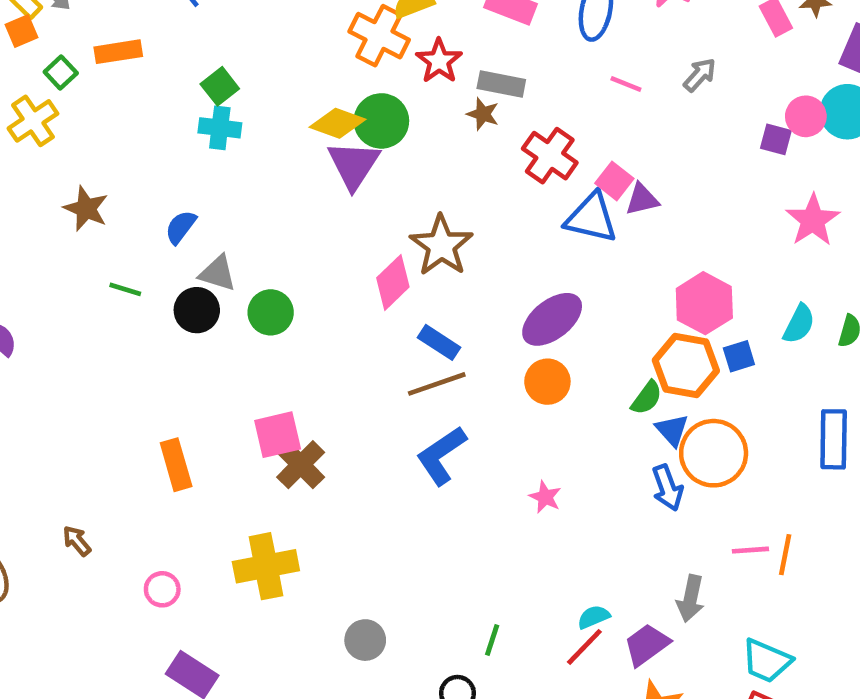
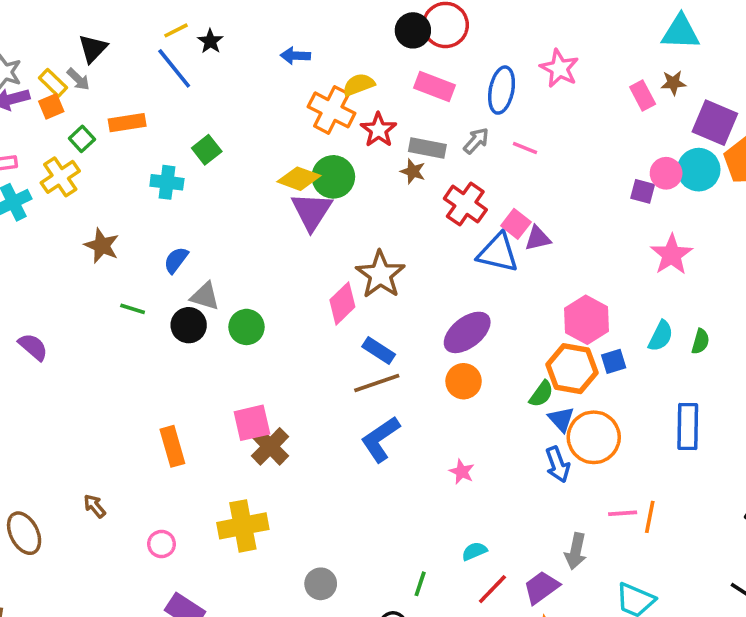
gray arrow: (700, 75) -> (476, 141), moved
cyan cross: (220, 128) -> (167, 182), moved
cyan semicircle: (594, 617) -> (474, 551), moved

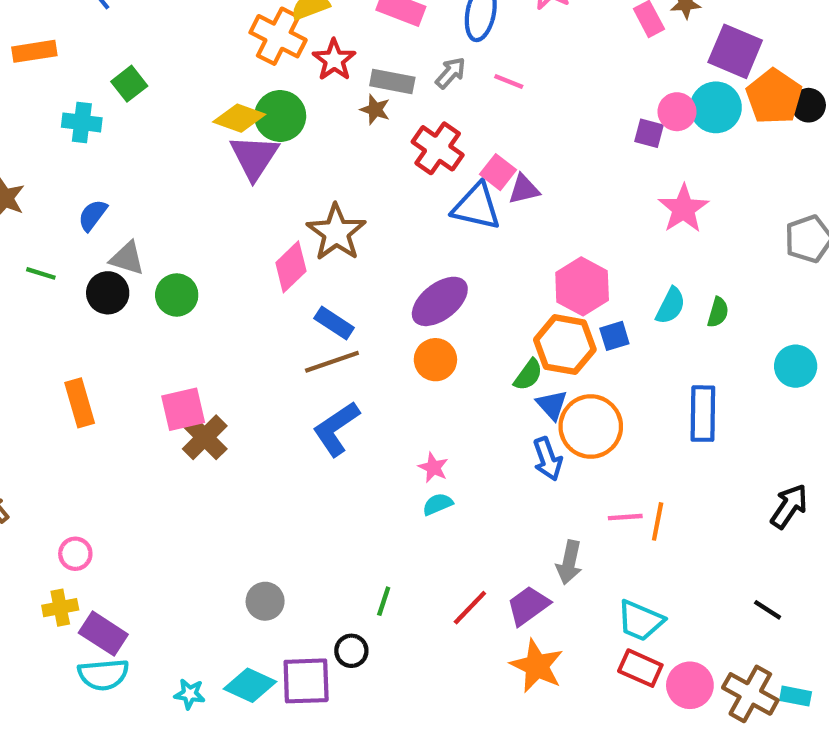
orange rectangle: (172, 446) -> (80, 403), moved
yellow cross: (243, 526) -> (60, 608), moved, size x0.6
cyan semicircle: (474, 551) -> (438, 504), moved

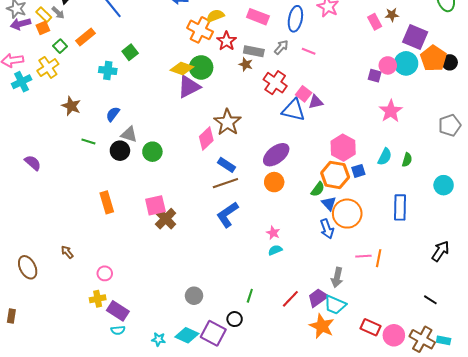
orange rectangle: (34, 51) -> (85, 37), turned -30
purple triangle: (254, 157) -> (189, 87), turned 30
cyan trapezoid: (640, 621) -> (335, 305), moved
cyan semicircle: (103, 675) -> (118, 330), size x0.6
purple square: (306, 681) -> (213, 333), turned 30

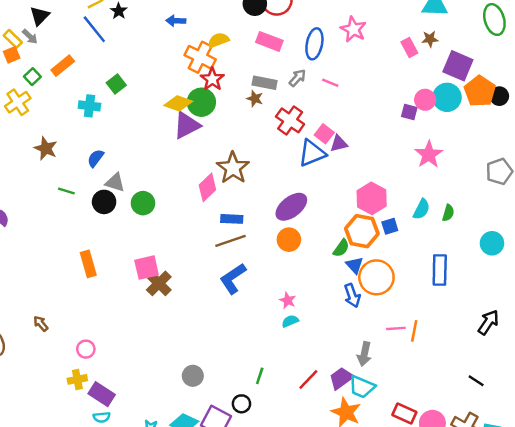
red star: (226, 41) -> (212, 79), moved
blue triangle: (293, 110) -> (312, 153), turned -35
blue rectangle: (226, 165) -> (232, 219), turned -30

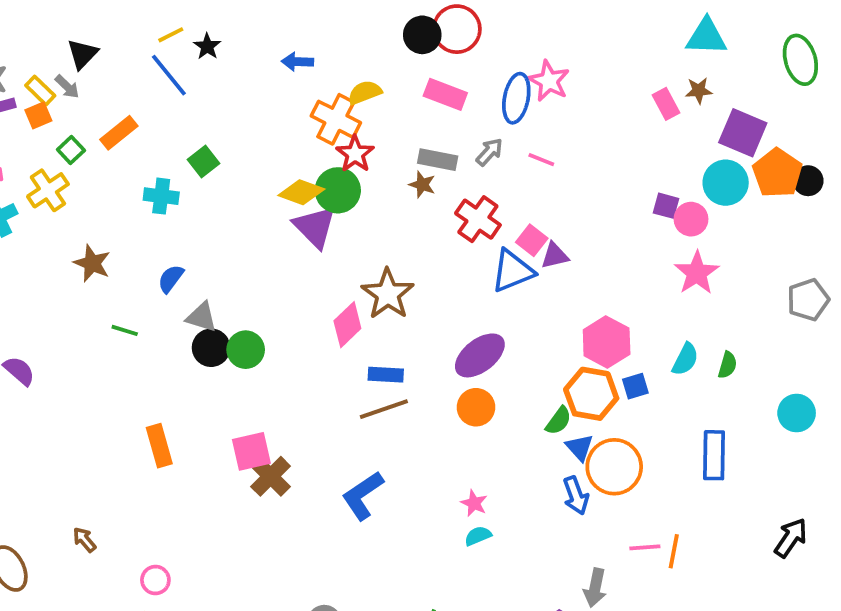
pink star: (353, 29) -> (549, 81), moved
pink circle: (425, 100) -> (691, 219), moved
purple triangle: (187, 125) -> (315, 227), turned -48
black circle: (104, 202) -> (211, 348), moved
blue L-shape: (233, 279) -> (363, 496), moved

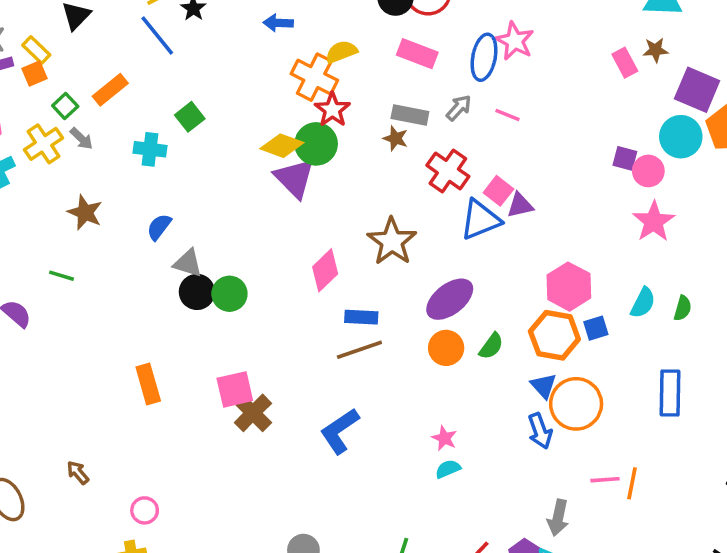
gray arrow: (67, 87) -> (81, 138), moved
brown star: (388, 294) -> (392, 241), moved
green line: (125, 330) -> (62, 276), moved
green semicircle: (559, 421) -> (491, 346), moved

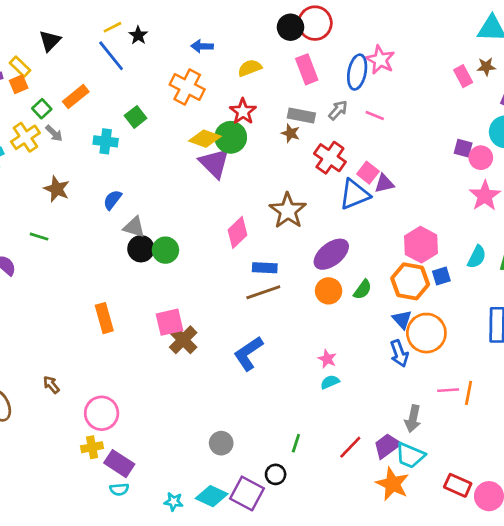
pink rectangle: (417, 54) -> (307, 69), turned 48
orange cross: (314, 77) -> (187, 87), moved
pink circle: (145, 510) -> (102, 413), size x1.6

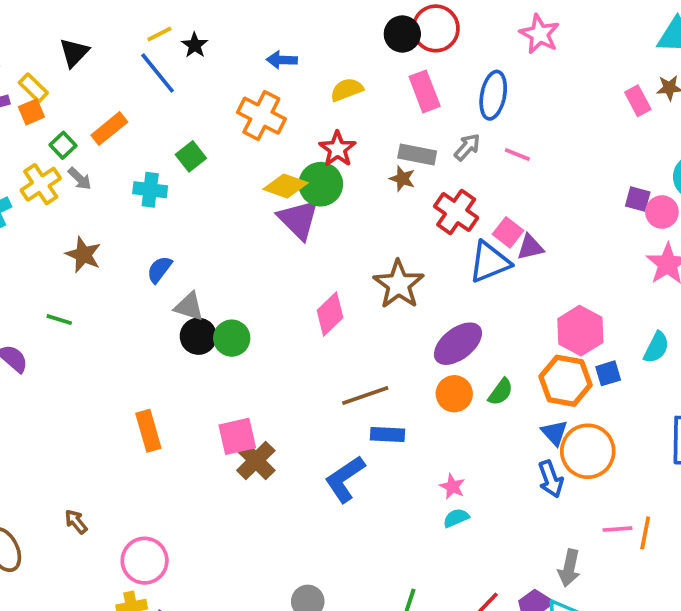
pink star: (380, 60) -> (540, 34), moved
blue rectangle: (265, 268) -> (387, 435), moved

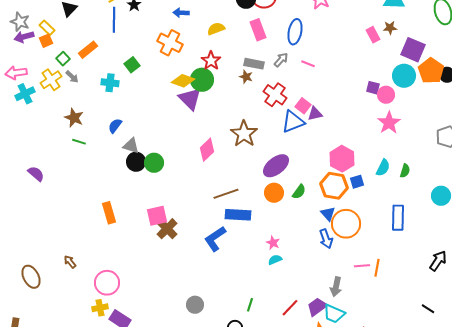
blue line: (158, 73) -> (114, 20), turned 40
green line: (59, 320) -> (79, 142), moved
blue rectangle: (387, 435) -> (238, 215), size x1.4

